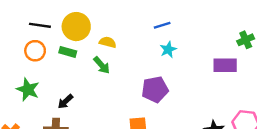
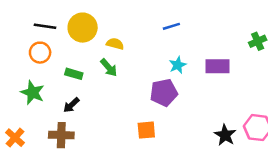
cyan star: (168, 50) -> (178, 65), moved
green rectangle: (68, 52) -> (74, 74), moved
purple rectangle: (225, 65) -> (218, 66), moved

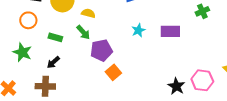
purple pentagon: (164, 93) -> (101, 50), moved
orange square: (146, 130) -> (113, 72), moved, turned -35

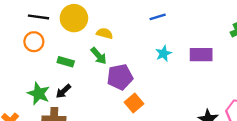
green star: (22, 52) -> (39, 94), moved

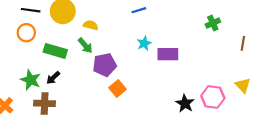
purple rectangle: (201, 55) -> (168, 54), moved
green rectangle: (66, 62) -> (55, 51), size x1.5

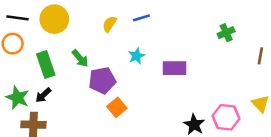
yellow semicircle: (91, 25) -> (110, 24), moved, turned -72
cyan star: (144, 43) -> (137, 56), moved
green rectangle: (55, 51) -> (46, 64), turned 55

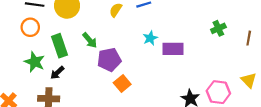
green cross: (226, 33) -> (218, 28), moved
cyan star: (137, 56) -> (150, 38), moved
green star: (17, 98) -> (35, 62), moved

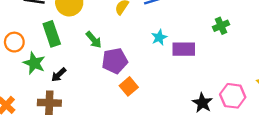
orange circle: (30, 27) -> (14, 42), moved
green cross: (218, 28) -> (221, 26), moved
green rectangle: (59, 46) -> (52, 34), moved

